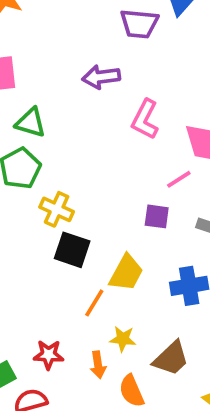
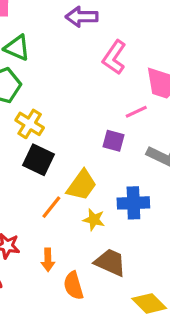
yellow star: (123, 339) -> (94, 220), moved
brown trapezoid: (171, 358) -> (110, 262), turned -120

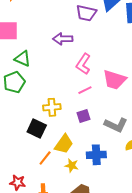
pink line: (136, 112) -> (85, 90), moved
yellow cross: (30, 124) -> (52, 107), moved, turned -36
purple square: (114, 141) -> (83, 116), turned -32

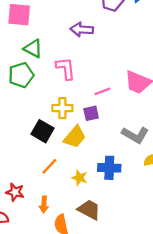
pink L-shape: (83, 64) -> (66, 68), moved, turned 135
purple square: (83, 116) -> (91, 113), moved
yellow trapezoid: (64, 144) -> (75, 137), moved

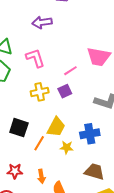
black square: (43, 131) -> (19, 128), moved
yellow trapezoid: (75, 137) -> (56, 127), moved
brown trapezoid: (89, 210) -> (94, 172), moved

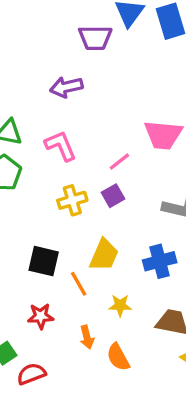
orange line: (39, 143) -> (79, 284), turned -56
yellow star: (67, 147) -> (120, 305), moved
red star: (15, 171) -> (41, 316), moved

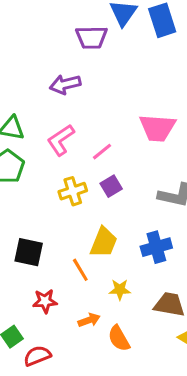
pink L-shape: (61, 146) -> (61, 140), turned -100
pink line: (119, 162) -> (102, 152), moved
black square: (44, 261) -> (29, 252), moved
orange arrow: (87, 337) -> (89, 320), turned -95

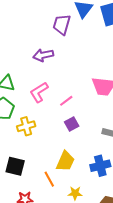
purple trapezoid: (91, 37) -> (62, 24), turned 105
yellow cross: (73, 191) -> (26, 126), moved

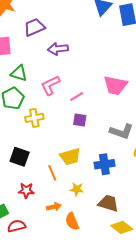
purple trapezoid: (62, 24) -> (34, 27), moved, turned 45
purple square: (72, 124) -> (80, 120), turned 32
yellow trapezoid: (65, 161) -> (70, 157), turned 45

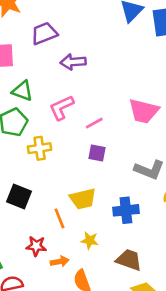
red star: (26, 190) -> (36, 246), moved

